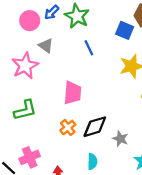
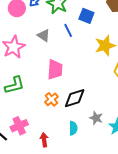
blue square: (125, 30) -> (86, 16), moved
gray triangle: (46, 46) -> (44, 35), moved
gray star: (120, 139) -> (96, 118), moved

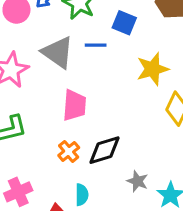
blue line: (68, 30) -> (96, 45), turned -64
gray triangle: (44, 35) -> (58, 52), size x1.6
cyan semicircle: (73, 128) -> (82, 195), moved

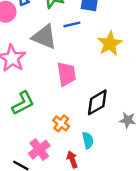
yellow star: (153, 69) -> (110, 44), moved
orange cross: (69, 151) -> (61, 123), moved

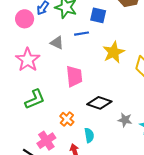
gray triangle: (44, 37) -> (57, 43), size x0.6
black diamond: (97, 102) -> (99, 103), turned 45

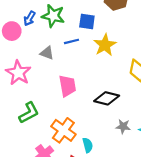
yellow star: (114, 52) -> (105, 45), moved
black diamond: (99, 103) -> (107, 98), moved
orange cross: (67, 119) -> (63, 130), size x1.6

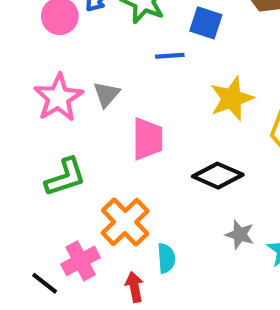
yellow star: (105, 45) -> (232, 99), moved
gray triangle: (47, 53) -> (106, 94), moved, turned 40

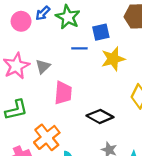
blue square: (206, 23) -> (101, 32), turned -36
yellow star: (232, 99) -> (113, 59), moved

